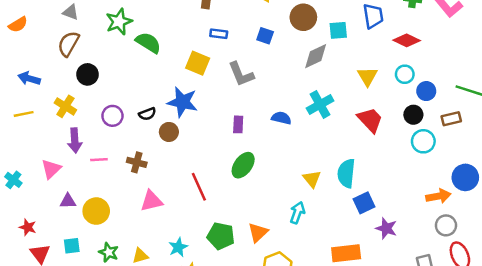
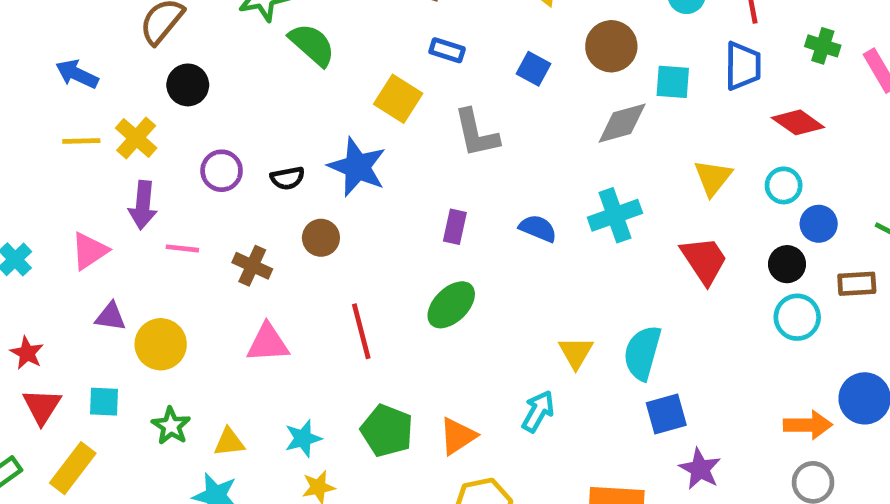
yellow line: (24, 114) -> (81, 141), moved
brown circle: (169, 132) -> (321, 238), moved

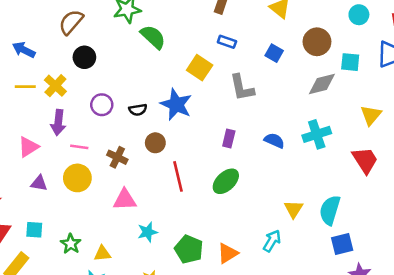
red line: (361, 331) -> (178, 176), moved
yellow circle: (161, 344) -> (77, 178), moved
cyan star: (303, 438) -> (148, 232), moved

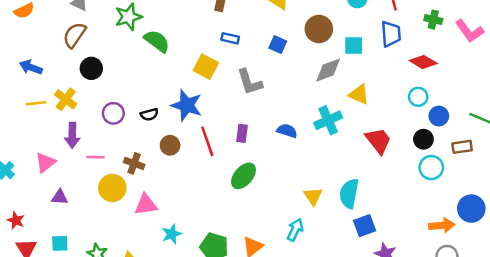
yellow triangle: (371, 115) -> (359, 94), moved, turned -40
red line: (178, 176) -> (207, 141), moved
yellow circle: (77, 178) -> (112, 188), moved

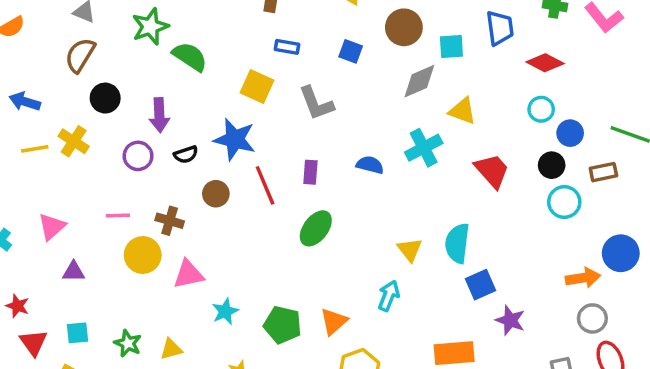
purple arrow: (72, 135) -> (159, 115), moved

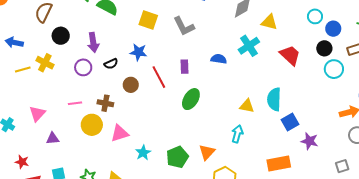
blue star: (235, 139) -> (138, 52), size x0.7
yellow triangle: (410, 250) -> (247, 106), turned -35
green pentagon: (283, 325) -> (177, 157), turned -30

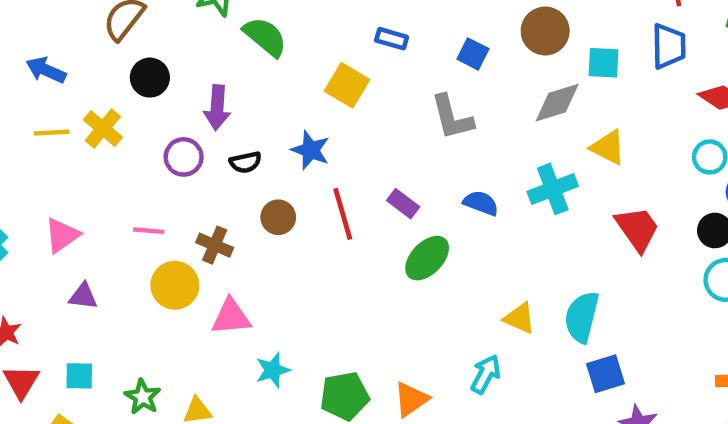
gray L-shape: (184, 26) -> (452, 117), moved
purple rectangle: (184, 67) -> (403, 204), turned -64
green ellipse: (191, 99) -> (427, 258), moved

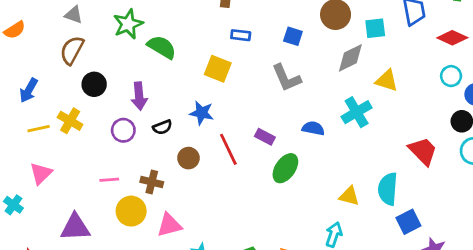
blue arrow: (46, 70) -> (29, 90), turned -75
red trapezoid: (637, 229) -> (423, 151), moved
pink triangle: (62, 235) -> (41, 173), moved
purple triangle: (83, 296) -> (75, 227), size x1.6

